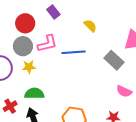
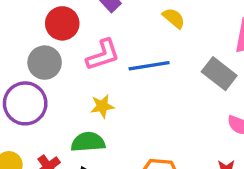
gray circle: (23, 46) -> (45, 63), moved
yellow star: (29, 67) -> (102, 106), moved

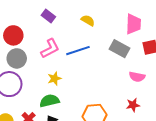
red circle: (62, 23) -> (13, 35), moved

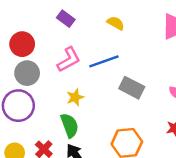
gray rectangle: (120, 49) -> (132, 88), moved
green semicircle: (49, 101) -> (70, 125), turned 84

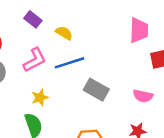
yellow semicircle: (116, 23) -> (64, 33), moved

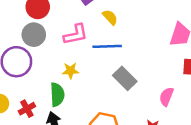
pink semicircle: (143, 96) -> (166, 97), turned 84

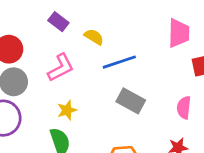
blue line: (107, 46) -> (119, 62), moved

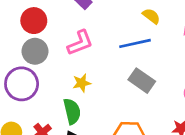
yellow semicircle: (94, 37) -> (151, 16), moved

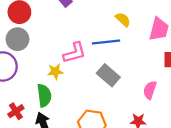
pink L-shape: (80, 43) -> (74, 53), moved

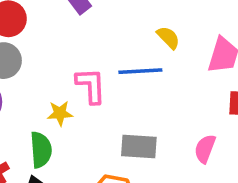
pink L-shape: (74, 53) -> (91, 86), turned -80
gray rectangle: (108, 75) -> (139, 146), moved, turned -40

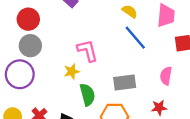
blue line: (140, 71) -> (135, 38), moved, turned 64
green semicircle: (41, 150) -> (87, 95), moved

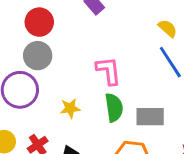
yellow star: (72, 71) -> (70, 108), moved
green semicircle: (87, 95) -> (114, 108), moved

